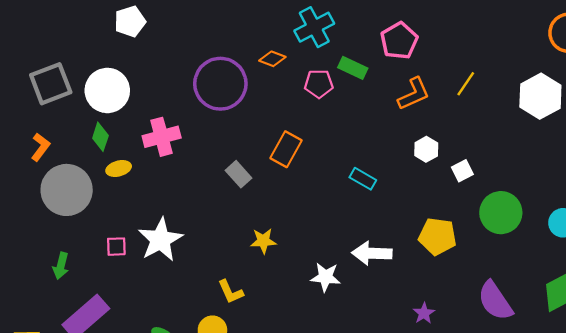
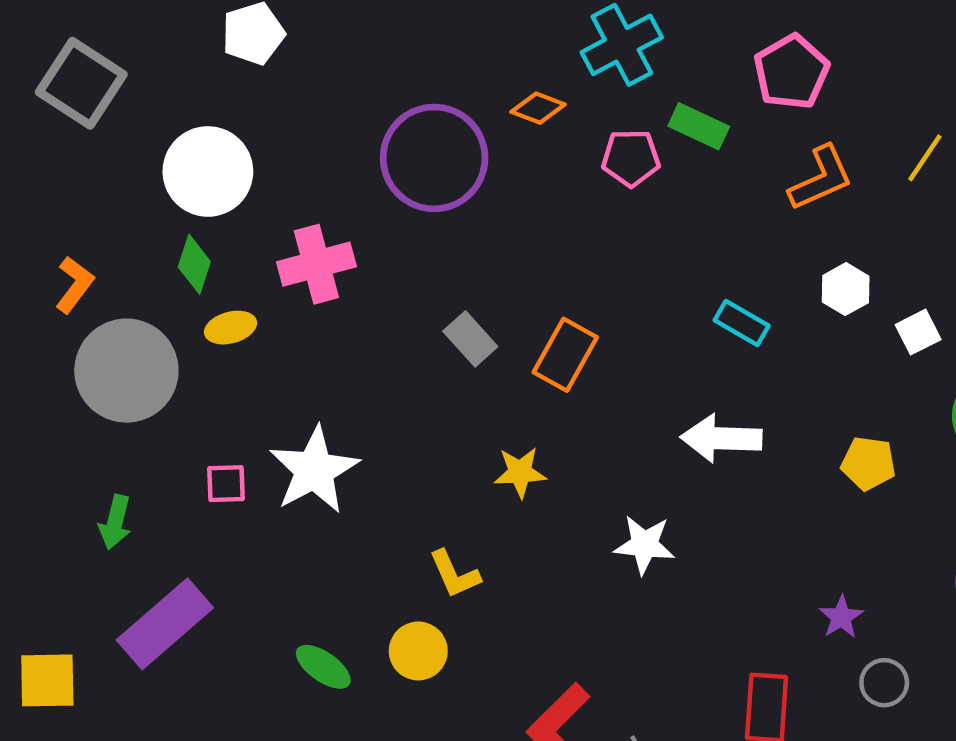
gray square: (51, 84) -> (81, 83), moved, turned -36
orange rectangle: (286, 149) -> (565, 355), moved
cyan rectangle: (363, 179) -> (742, 323), moved
yellow pentagon: (438, 236) -> (868, 463), size x0.7
white arrow: (372, 253) -> (721, 438), moved

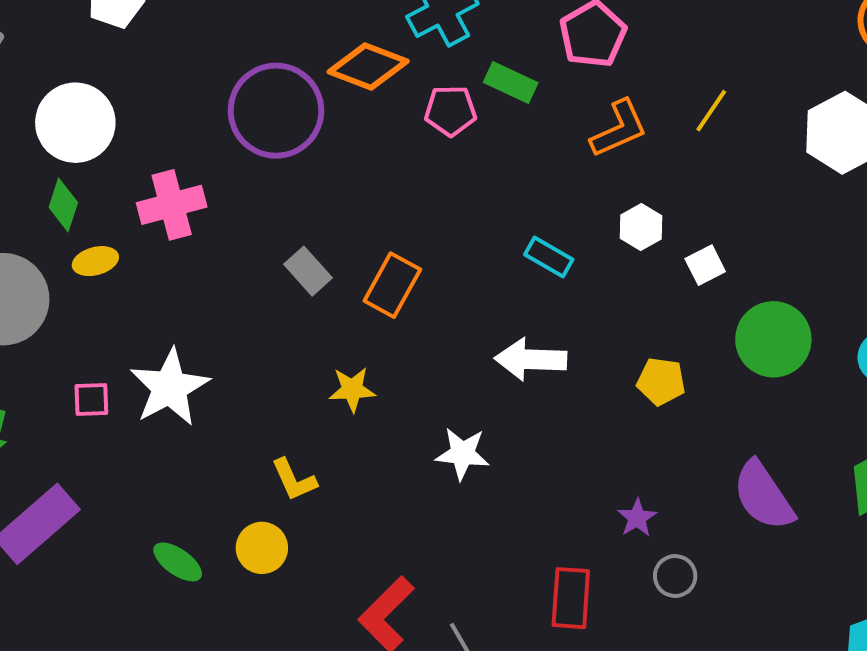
orange diamond: (538, 108) -> (368, 66), size x1.6

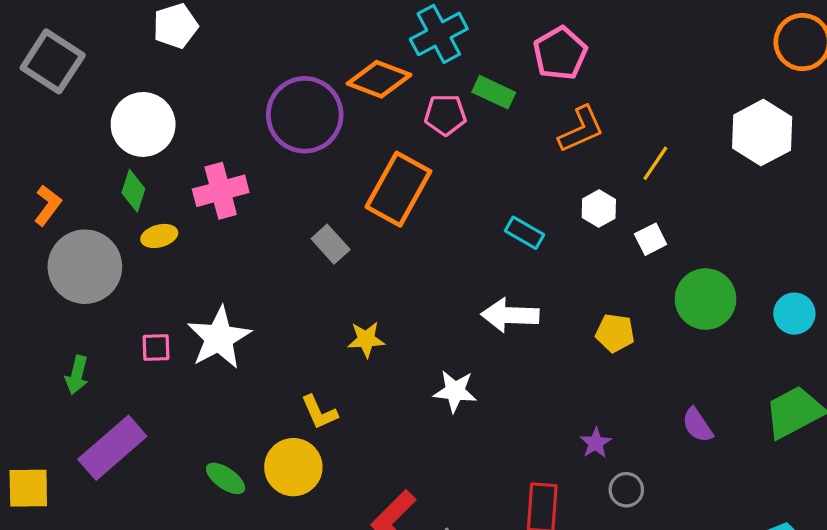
yellow line: (711, 111) -> (655, 163), moved
orange rectangle: (392, 285) -> (398, 189), moved, size x1.4
purple semicircle: (763, 496) -> (697, 425), size x0.6
yellow circle: (262, 548) -> (293, 467), size x1.4

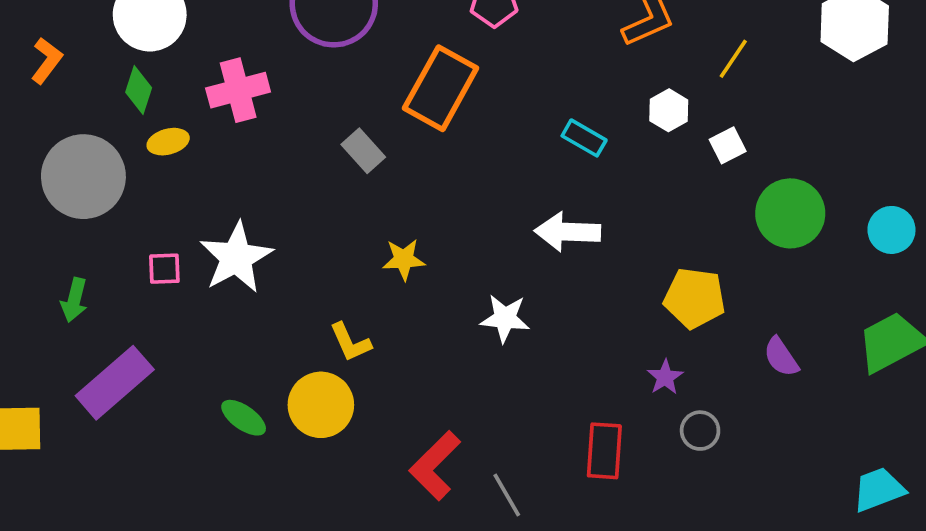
orange L-shape: (48, 205) -> (47, 61), moved
yellow pentagon: (615, 333) -> (695, 298), moved, size x1.4

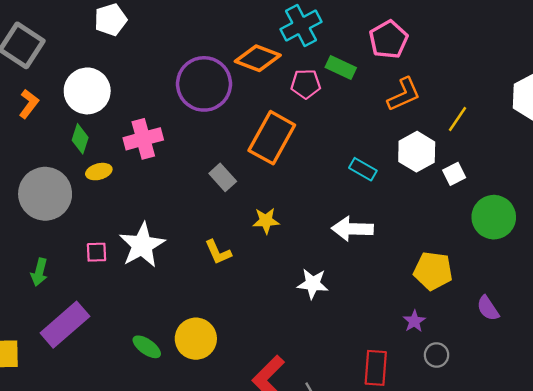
orange L-shape: (47, 61) -> (29, 104), moved
white hexagon: (669, 110) -> (417, 152), size x1.5
yellow star: (404, 259) -> (266, 221), moved
yellow L-shape: (350, 342) -> (218, 252), moved

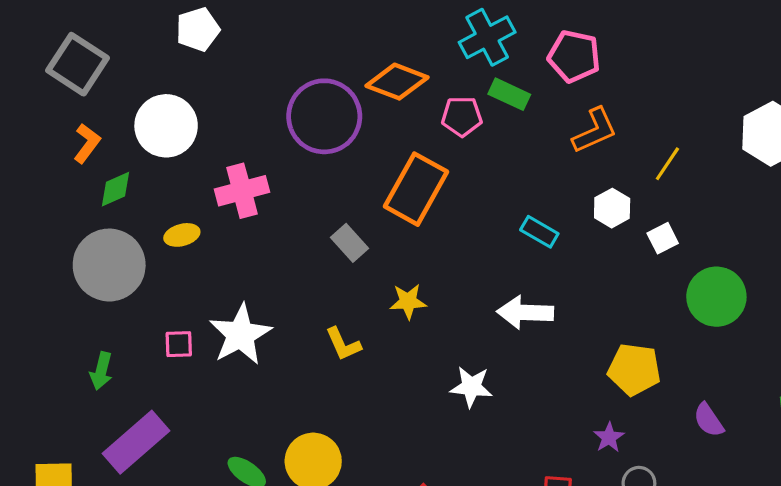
cyan cross: (301, 26) -> (487, 37), moved
pink pentagon: (389, 40) -> (574, 56), turned -30
green diamond: (80, 139) -> (115, 189), moved, turned 48
white hexagon: (417, 152) -> (612, 208), size x0.7

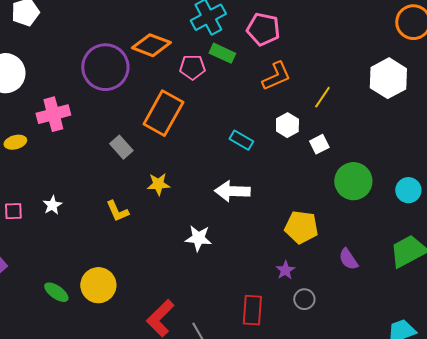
white star: (240, 335) -> (52, 205), size x0.5

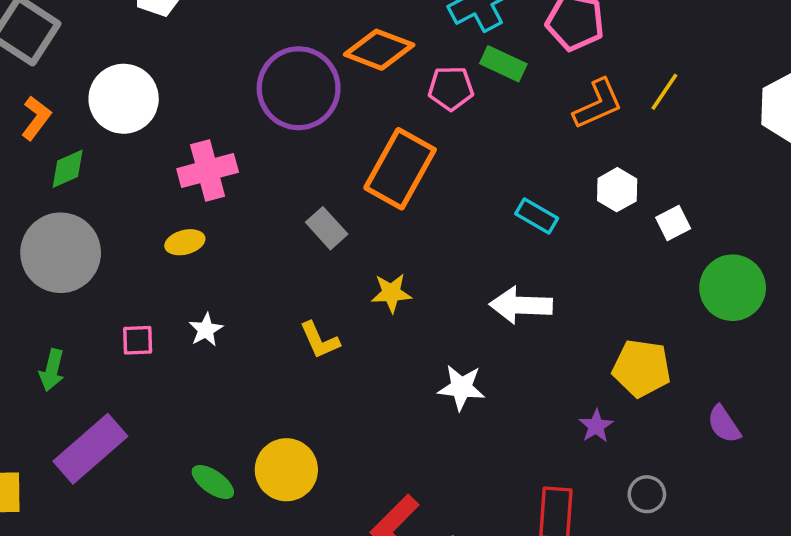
yellow line: (322, 97) -> (664, 92), moved
yellow ellipse: (15, 142) -> (185, 242), moved
purple star: (285, 270) -> (596, 426), moved

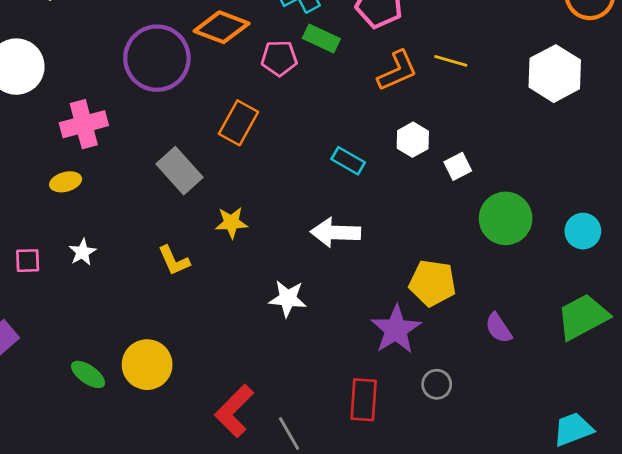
yellow line: (664, 92) -> (451, 61), turned 72
orange rectangle: (400, 169) -> (238, 123), size x0.7
gray rectangle: (327, 228) -> (179, 171), size x1.4
purple star: (596, 426) -> (396, 329), size x1.8

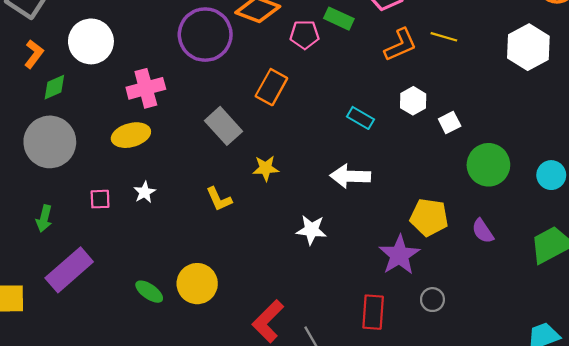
yellow ellipse: (66, 182) -> (131, 135), size x1.5
purple semicircle: (499, 328) -> (483, 231), moved

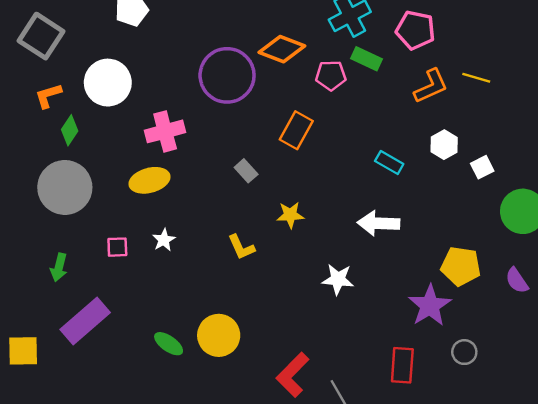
orange L-shape: (34, 54) -> (48, 96), turned -144
green diamond: (54, 87) -> (70, 130), turned -32
gray rectangle: (223, 126) -> (246, 171), size x0.6

